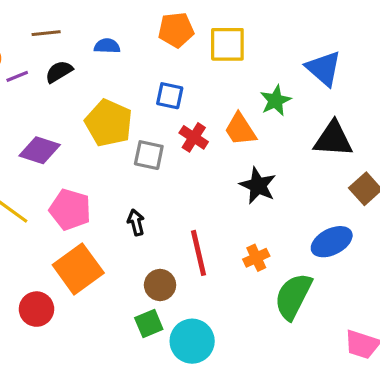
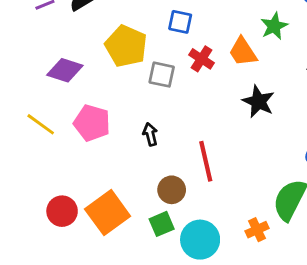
orange cross: (256, 258) -> (257, 230), moved
orange square: (78, 269) -> (108, 213), moved

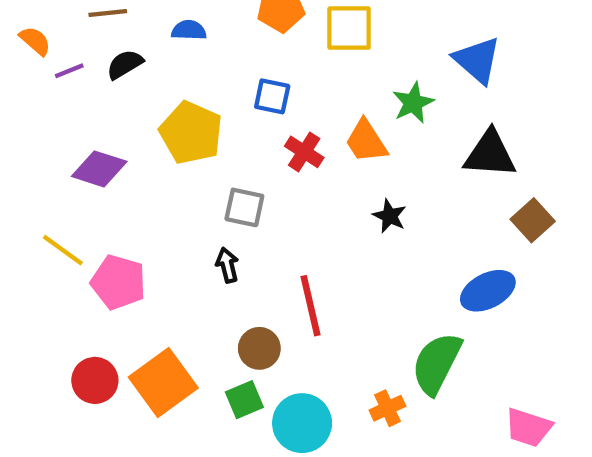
gray square: (162, 75) -> (244, 207), moved
black star: (258, 102) -> (390, 216), size x0.7
pink pentagon: (92, 123) -> (118, 282), moved

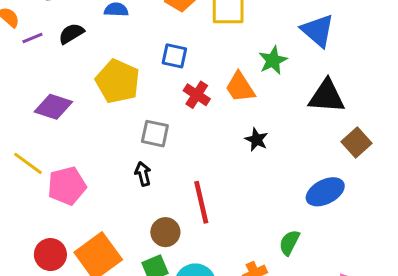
pink pentagon: (118, 282) -> (67, 186), turned -30
green semicircle: (437, 363) -> (289, 243), size x0.6

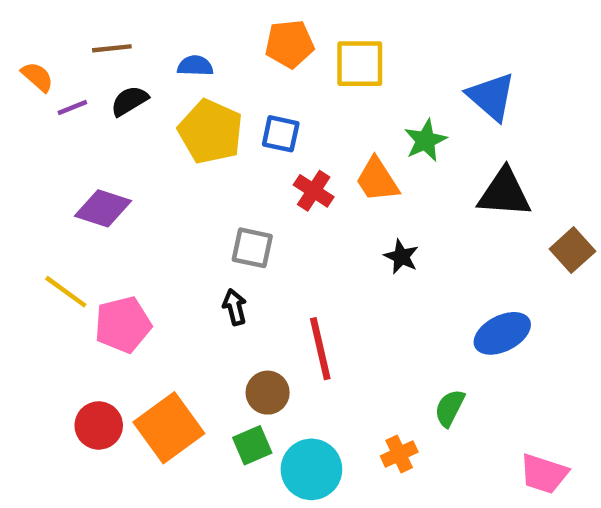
yellow pentagon: (118, 81) -> (211, 132), moved
brown square: (357, 143) -> (572, 250), moved

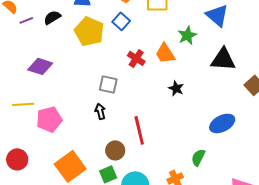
blue square: (281, 134) -> (121, 21), moved, turned 30
yellow line: (66, 292) -> (23, 104), turned -40
red circle: (99, 425) -> (17, 159), moved

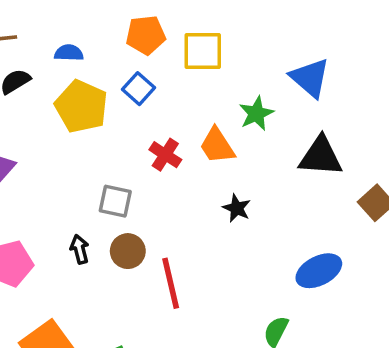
black arrow: (100, 111) -> (80, 249), moved
brown circle: (115, 150) -> (128, 251), moved

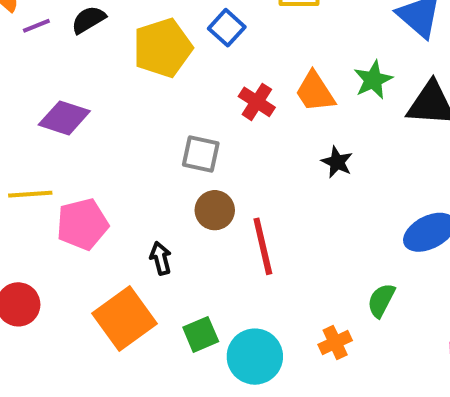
yellow pentagon: (81, 106) -> (163, 48), turned 30
green star: (256, 114) -> (373, 80), moved
black arrow: (80, 249) -> (161, 258), moved

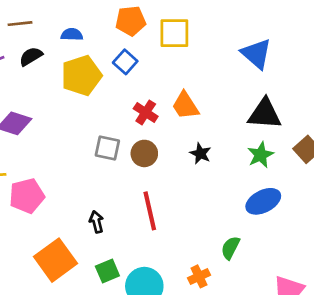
green star: (373, 80) -> (261, 155), moved
brown circle: (215, 210) -> (144, 153), moved
black arrow: (161, 258) -> (96, 222), moved

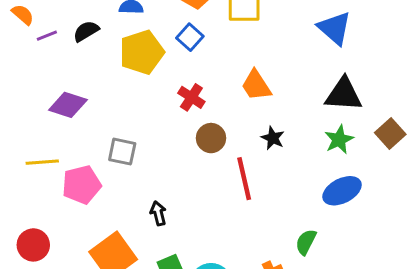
red cross: (146, 112) -> (191, 97), moved
gray square: (107, 148) -> (122, 152), moved
red line: (150, 211) -> (244, 179), moved

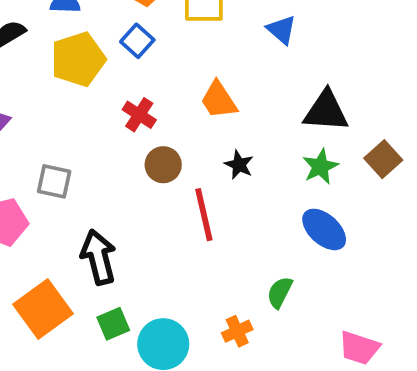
blue triangle: (334, 28) -> (282, 30), moved, size x0.7
blue ellipse: (342, 191) -> (324, 229), turned 69
black arrow: (158, 213) -> (98, 257), size x1.8

